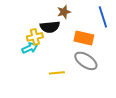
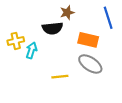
yellow cross: (35, 37) -> (16, 41), moved
cyan arrow: (30, 48) -> (31, 50), turned -49

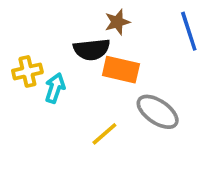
orange rectangle: (88, 40) -> (121, 70), moved
yellow line: (60, 77) -> (104, 134), turned -35

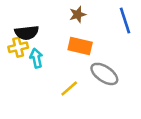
black semicircle: (92, 49) -> (27, 33), moved
cyan arrow: (55, 88) -> (36, 58), turned -30

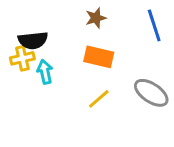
gray ellipse: (104, 74) -> (151, 93), moved
yellow line: (69, 89) -> (99, 99), moved

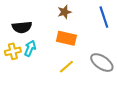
yellow cross: (22, 58) -> (13, 51), moved
cyan arrow: (45, 72) -> (30, 48), turned 35

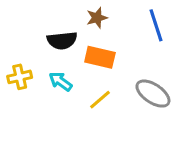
black semicircle: (22, 27) -> (62, 41), moved
cyan arrow: (30, 48) -> (61, 81), moved, turned -77

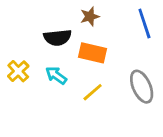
yellow cross: (20, 77) -> (18, 71), turned -30
gray ellipse: (153, 94) -> (142, 87), turned 32

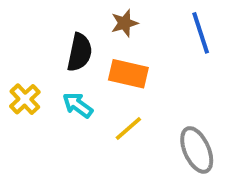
black semicircle: (57, 38) -> (80, 52), turned -72
gray ellipse: (142, 87) -> (197, 150), moved

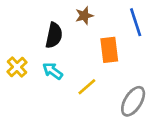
orange rectangle: (128, 74) -> (109, 50), moved, turned 70
gray ellipse: (197, 150) -> (133, 101), turned 56

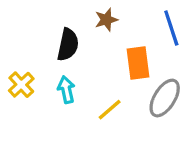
cyan arrow: (53, 71) -> (66, 90), turned 42
gray ellipse: (133, 101) -> (165, 98), moved

